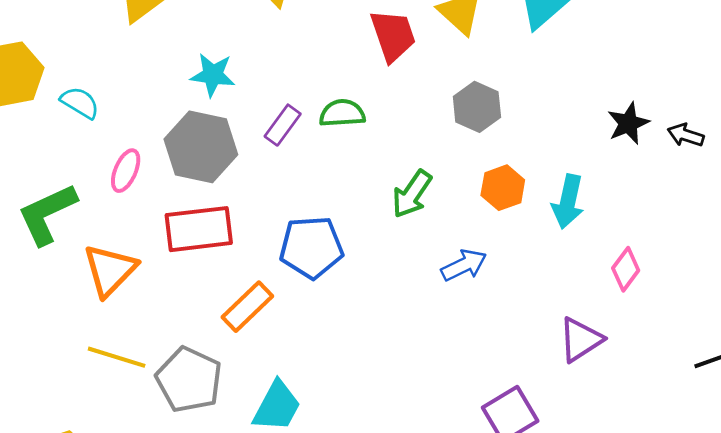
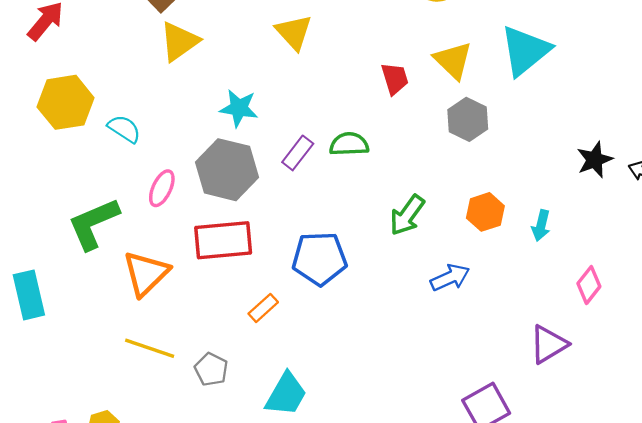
red trapezoid: (393, 35) -> (395, 79), size x0.7
gray hexagon: (477, 107) -> (468, 119), moved
cyan arrow: (568, 202) -> (541, 225), size x0.7
orange rectangle: (247, 307) -> (263, 308), size x0.7
gray pentagon: (189, 380) -> (211, 369), size x0.6

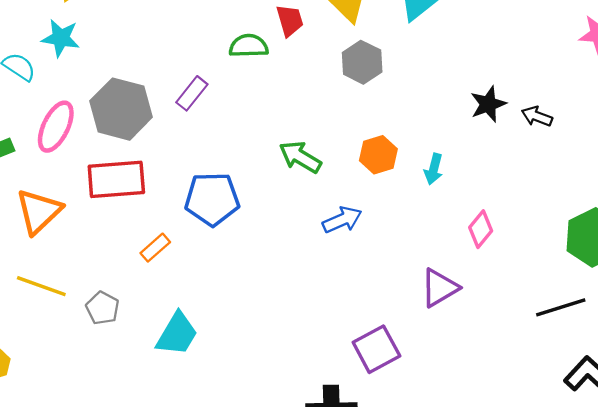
cyan star: (239, 108) -> (61, 38), moved
green semicircle: (349, 144) -> (249, 46), moved
pink ellipse: (162, 188) -> (56, 127), size x1.4
green arrow: (407, 215) -> (300, 157), turned 84

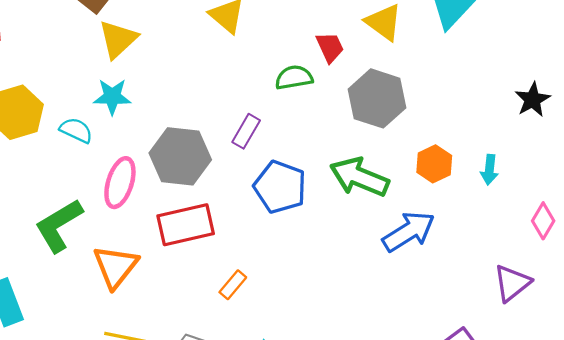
gray hexagon: (362, 62) -> (377, 98), moved, size x1.4
green arrow: (300, 157) -> (359, 177), size x1.4
blue pentagon: (212, 199) -> (280, 187), moved, turned 30
blue arrow: (342, 220) -> (409, 232), size x1.4

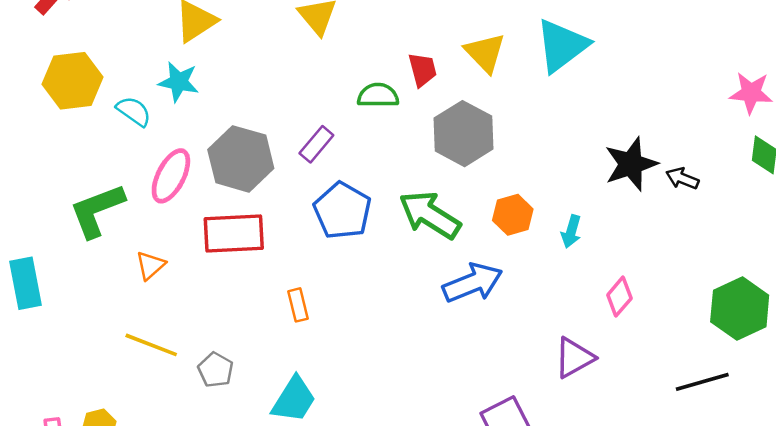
black star: (533, 100) -> (631, 164), size x1.4
orange triangle: (116, 267) -> (150, 265), size x0.6
orange rectangle: (233, 285) -> (298, 305), moved, turned -64

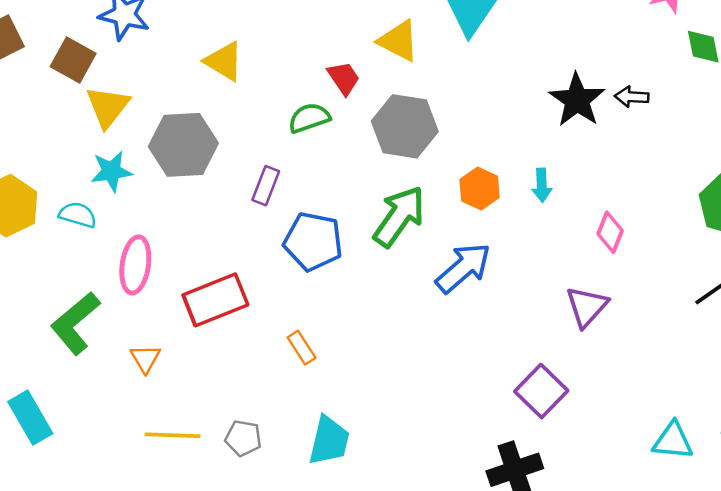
gray hexagon: (241, 159) -> (183, 145), moved
green arrow: (430, 215) -> (399, 216), turned 112

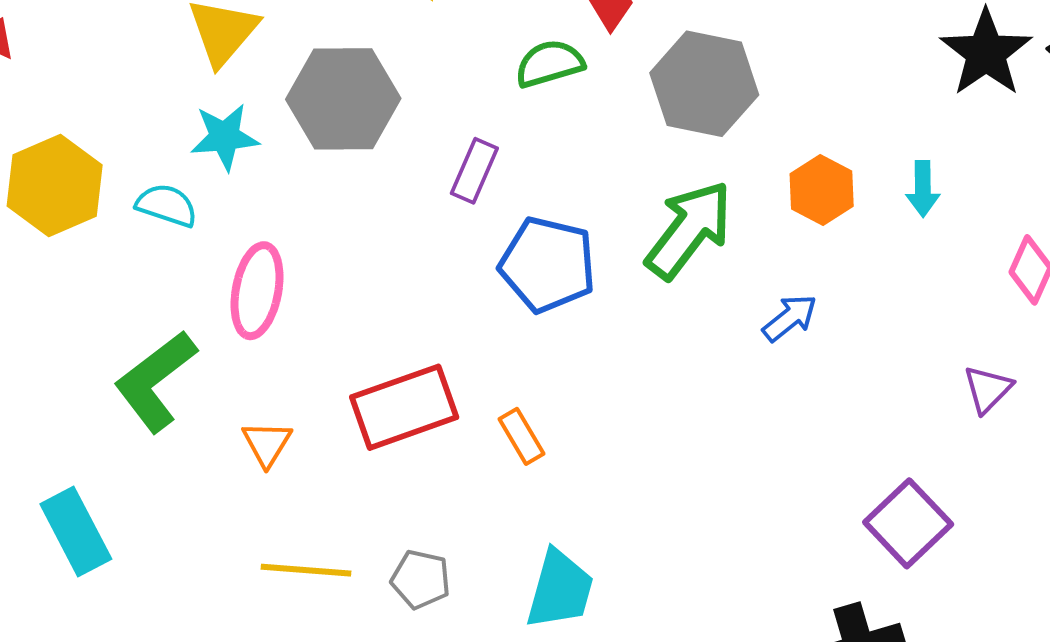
blue arrow: (463, 268) -> (790, 318), size x0.6
red rectangle: (215, 300) -> (404, 407), moved
purple triangle: (587, 307) -> (988, 389), size x0.7

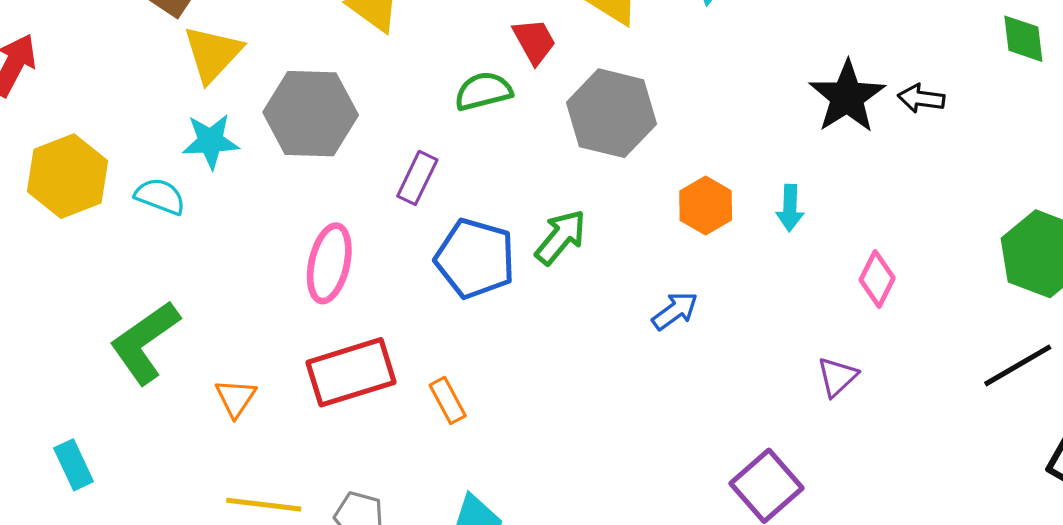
green arrow: (689, 230) -> (561, 237), moved, size x0.7
pink ellipse: (257, 291) -> (329, 263), moved
cyan rectangle: (76, 531) -> (74, 465), size x0.7

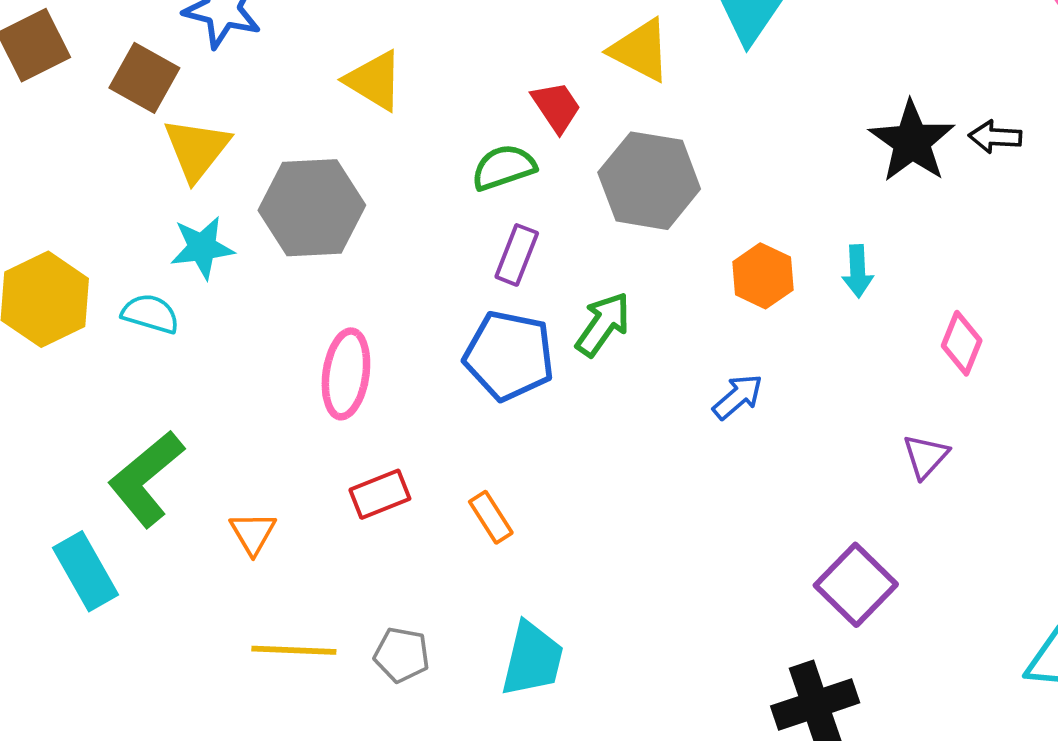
purple rectangle: (417, 178) -> (517, 255), moved
red rectangle: (351, 372) -> (380, 494), size x0.6
cyan rectangle: (74, 465) -> (85, 571), moved, size x1.4

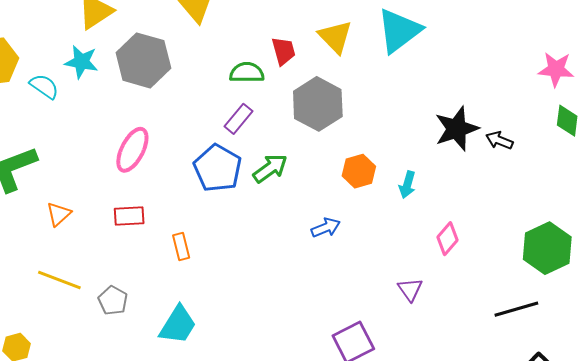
purple triangle: (926, 456) -> (410, 289), turned -36

